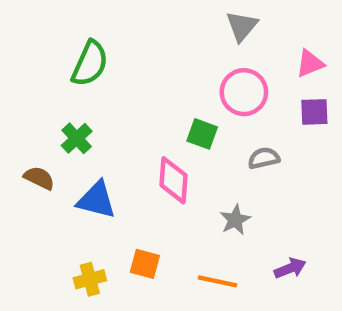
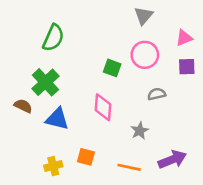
green square: (202, 134) -> (112, 68), moved
green cross: (77, 138) -> (45, 82), size x1.5
purple arrow: (290, 268) -> (172, 159), size x1.5

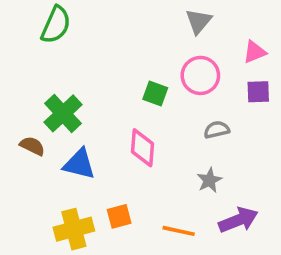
green semicircle: (53, 38) -> (56, 25), moved
gray star: (140, 131) -> (209, 180), moved
orange square: (86, 157) -> (119, 216), turned -30
yellow cross: (53, 166) -> (74, 229), size x1.5

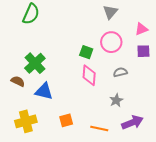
pink diamond: (143, 148) -> (89, 75), moved
yellow cross: (74, 229) -> (26, 121), moved

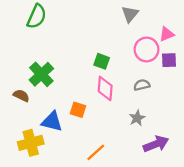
pink circle: (111, 42) -> (147, 49), moved
blue triangle: (44, 91) -> (52, 122), moved
orange square: (66, 120) -> (78, 110), moved, turned 32
orange line: (99, 128) -> (96, 152), moved, turned -54

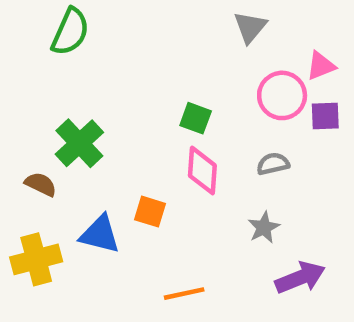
yellow cross: (31, 143) -> (36, 259), moved
orange line: (96, 152) -> (184, 294), turned 30

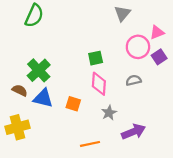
purple square: (325, 116) -> (159, 57), turned -32
green square: (196, 118) -> (96, 58), turned -32
gray star: (264, 227) -> (109, 113), moved
blue triangle: (100, 234) -> (43, 98), moved
purple arrow: (300, 278) -> (134, 132), moved

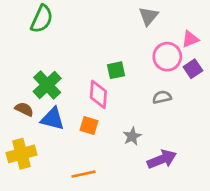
pink diamond: (99, 84) -> (98, 94), moved
orange line: (90, 144) -> (84, 174), moved

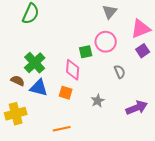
pink triangle: (190, 39) -> (141, 29), size x1.5
pink circle: (167, 57) -> (106, 42), moved
gray semicircle: (162, 97) -> (120, 72), turned 80
purple arrow: (162, 159) -> (137, 108), moved

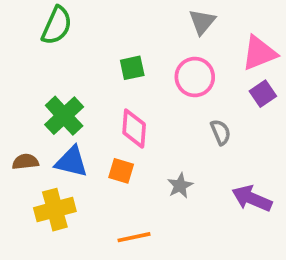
green square: (86, 52) -> (132, 68), moved
brown semicircle: (18, 81) -> (25, 162), moved, turned -32
purple arrow: (137, 108) -> (252, 198), turned -135
yellow cross: (16, 114) -> (55, 210), moved
orange line: (62, 129) -> (134, 237), moved

